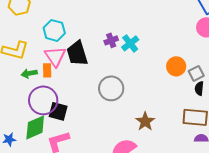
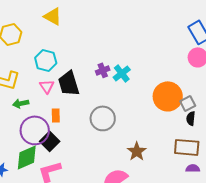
pink triangle: (55, 56) -> (47, 86), size x0.7
orange circle: (176, 66) -> (168, 96), size x1.5
orange rectangle: (47, 70) -> (56, 115), moved
black square: (58, 111) -> (50, 141), turned 30

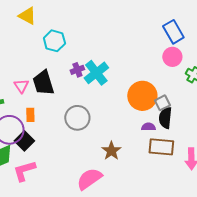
cyan hexagon: (46, 60) -> (54, 41), moved
cyan cross: (122, 73) -> (96, 73), size x1.4
black semicircle: (191, 118) -> (165, 118), size x1.5
purple semicircle: (193, 168) -> (148, 127), moved

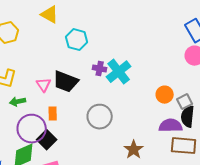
purple cross: (77, 70) -> (100, 69), turned 32
black trapezoid: (43, 83) -> (66, 82), turned -52
orange circle: (142, 96) -> (165, 95), size x0.6
purple semicircle: (148, 127) -> (171, 126), size x1.6

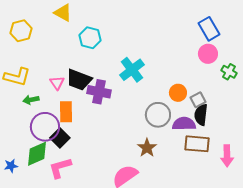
purple cross: (100, 69) -> (99, 92), moved, size x1.6
orange rectangle: (53, 114) -> (66, 112), size x1.5
gray circle: (100, 117) -> (158, 115), moved

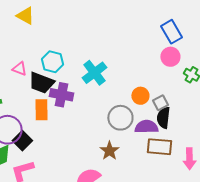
cyan hexagon: (90, 38) -> (52, 62), moved
pink triangle: (57, 83) -> (19, 69), moved, turned -35
orange rectangle: (66, 112) -> (41, 110), moved

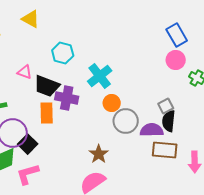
cyan hexagon: (52, 62) -> (63, 53), moved
orange circle: (140, 96) -> (112, 103), moved
brown star: (109, 151) -> (99, 154), moved

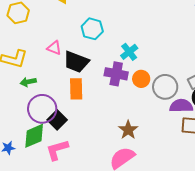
cyan cross: (100, 76) -> (129, 52), size x0.7
purple cross: (67, 98) -> (116, 74), moved
gray circle: (126, 121) -> (165, 87), moved

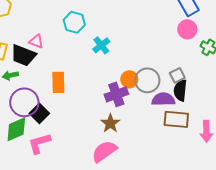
cyan cross: (129, 52) -> (101, 45), moved
black trapezoid: (76, 62) -> (23, 55), moved
purple cross: (116, 74) -> (116, 94), moved, turned -30
orange circle: (141, 79) -> (129, 79), moved

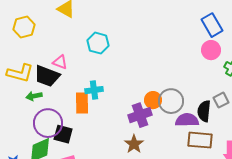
cyan cross: (101, 45) -> (94, 90), moved, turned 30
gray square: (177, 75) -> (221, 100), moved
black square: (39, 113) -> (63, 134), turned -30

